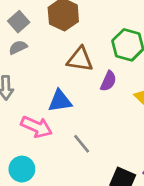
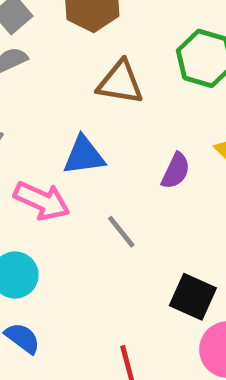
purple semicircle: (108, 81) -> (176, 171), moved

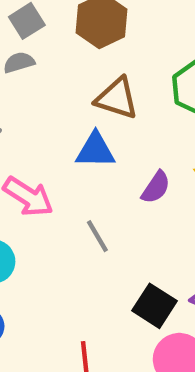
blue triangle: (84, 156) -> (95, 150), moved

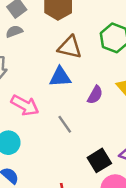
black square: (155, 306) -> (99, 160), turned 30

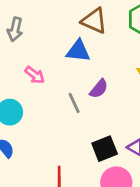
purple semicircle: (95, 95) -> (99, 89), moved
pink arrow: (25, 105) -> (35, 75), size x0.7

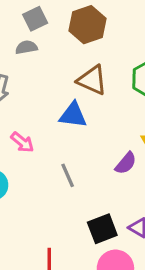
purple semicircle: (99, 89) -> (126, 163), moved

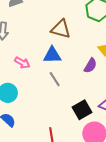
brown triangle: (92, 80) -> (61, 29), moved
blue triangle: (73, 115) -> (52, 55), moved

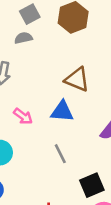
gray line: (55, 79) -> (60, 154), moved

